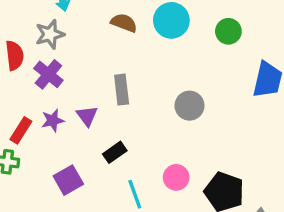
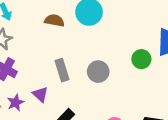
green circle: (228, 31) -> (141, 59), moved
gray circle: (189, 106) -> (98, 72), moved

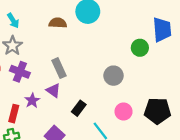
gray rectangle: (62, 70) -> (59, 68), moved
gray circle: (98, 72) -> (113, 76), moved

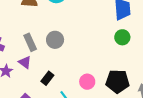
green circle: (140, 48) -> (122, 37), moved
gray circle: (113, 76) -> (55, 40), moved

